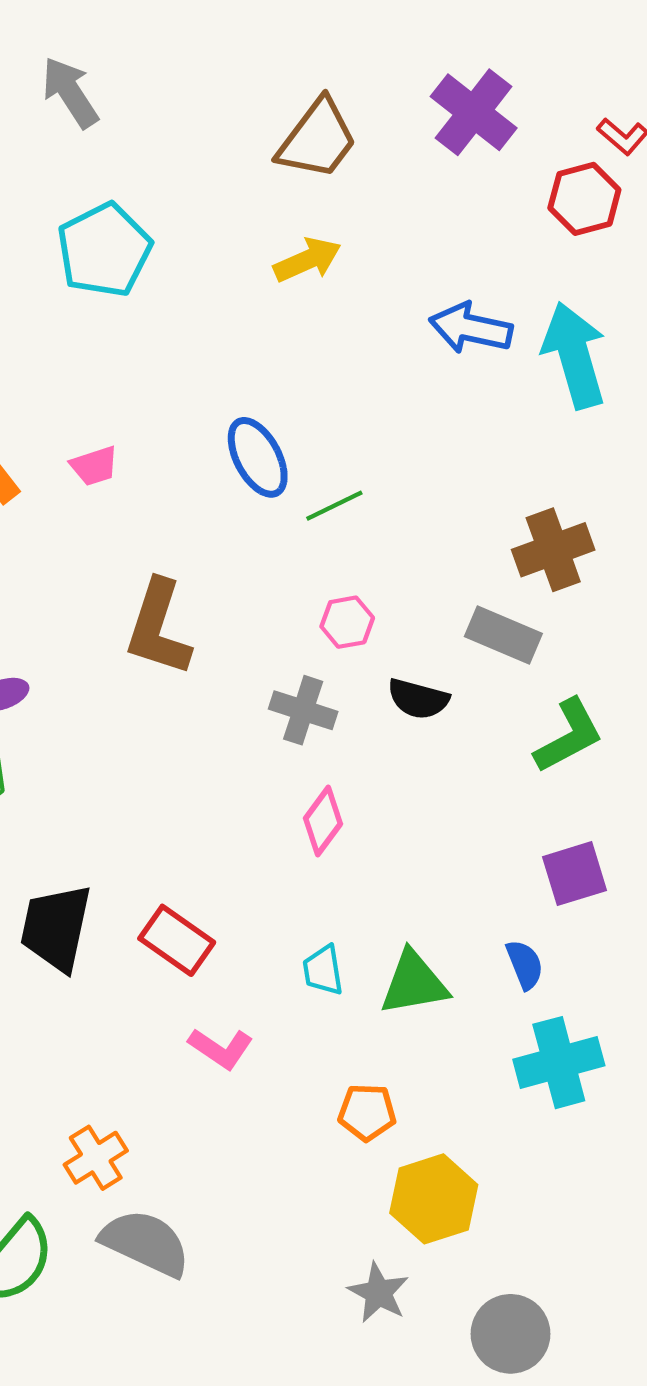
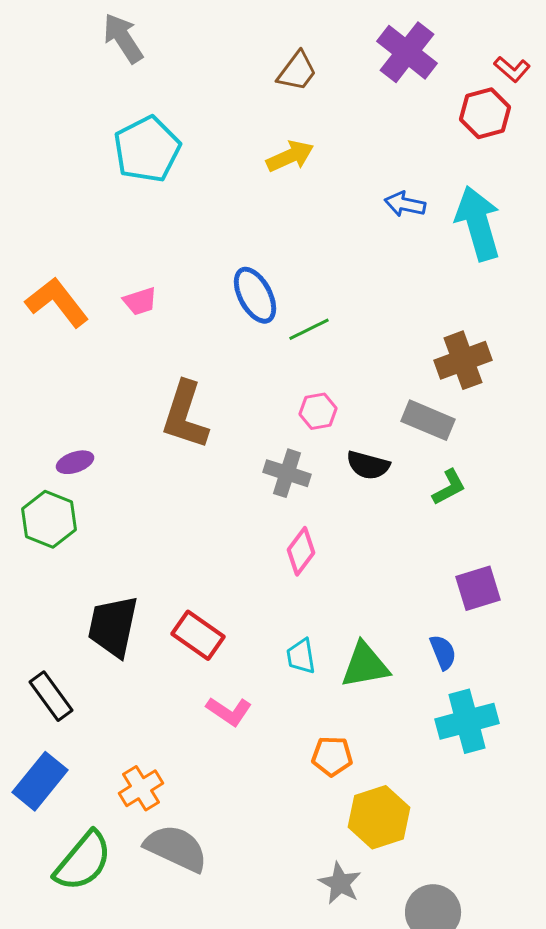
brown trapezoid: (317, 139) -> (297, 71), size x0.7
blue arrow: (471, 328) -> (405, 204), size x0.7
green L-shape: (569, 736) -> (449, 487), moved, size x0.7

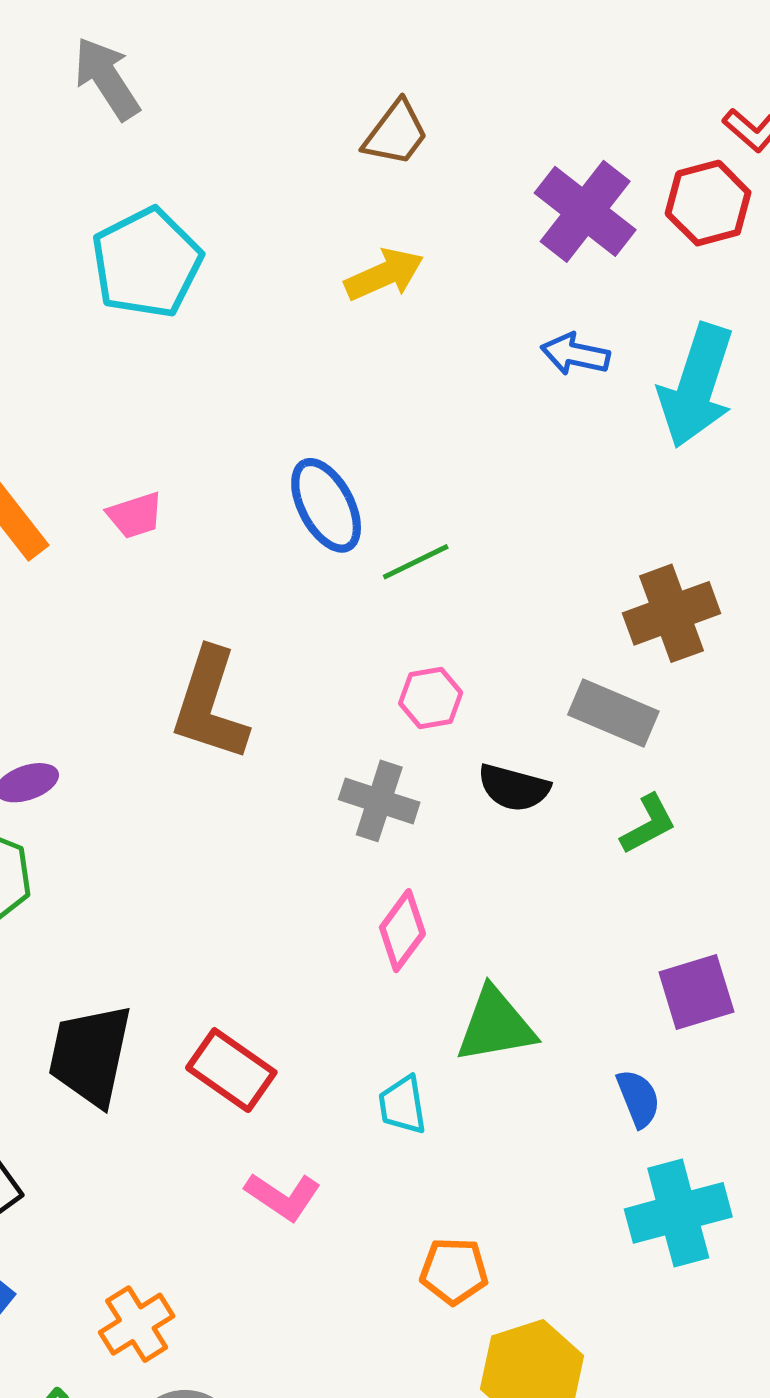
purple cross: (407, 52) -> (585, 211), moved
cyan arrow: (478, 223) -> (696, 386), turned -146
green triangle: (365, 665) -> (495, 1025), moved

